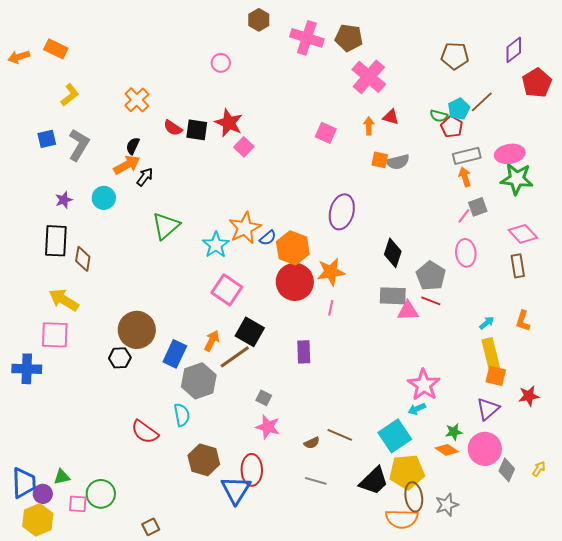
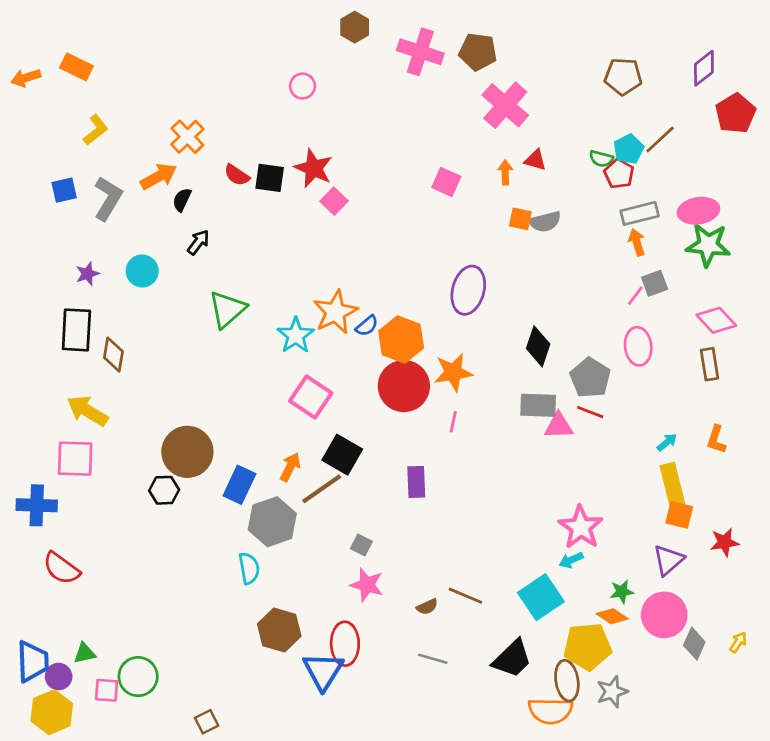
orange arrow: (127, 165) -> (159, 176), moved
red semicircle: (145, 432) -> (61, 568), moved
yellow pentagon: (407, 472) -> (587, 646), moved

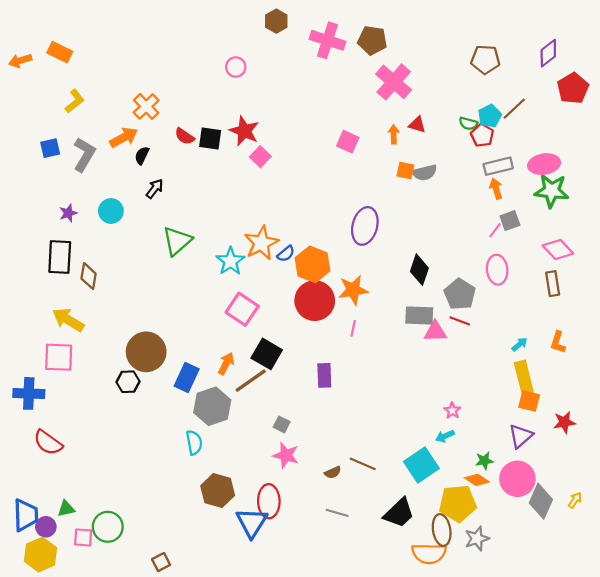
pink star: (581, 527) -> (452, 411), size x0.5
gray diamond: (694, 644) -> (541, 501), size x1.4

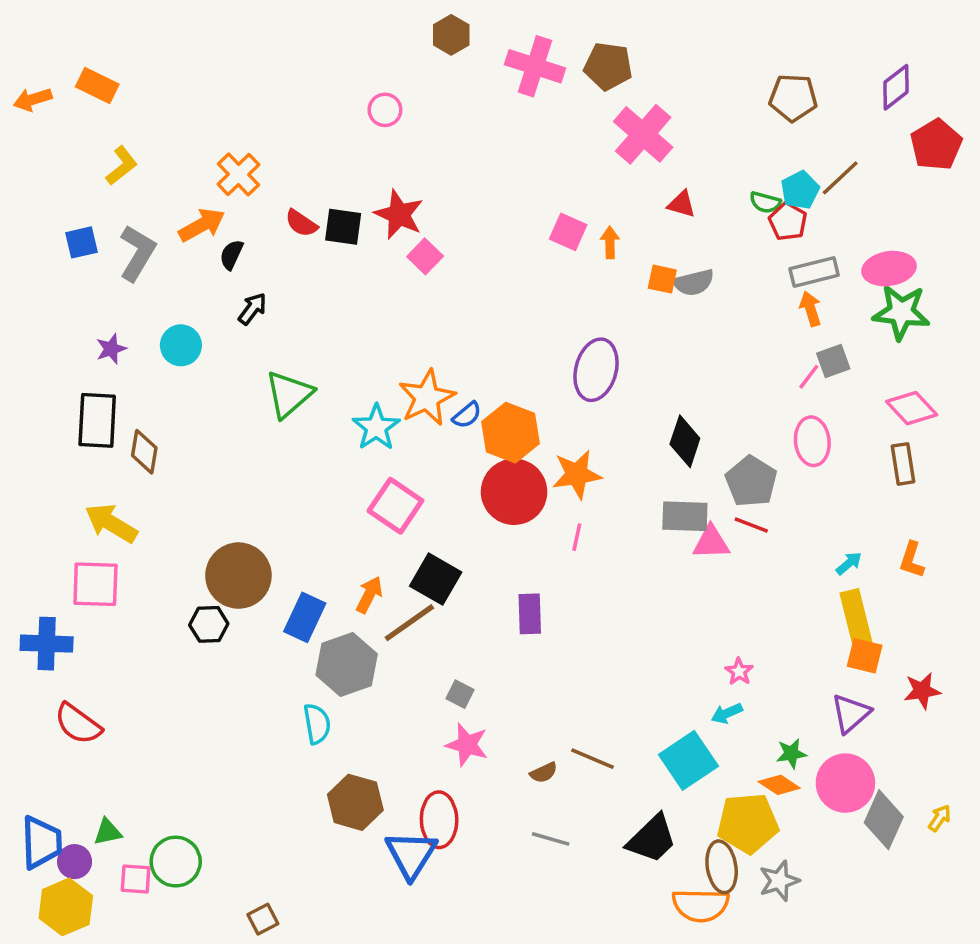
orange arrow: (394, 134) -> (610, 242), moved

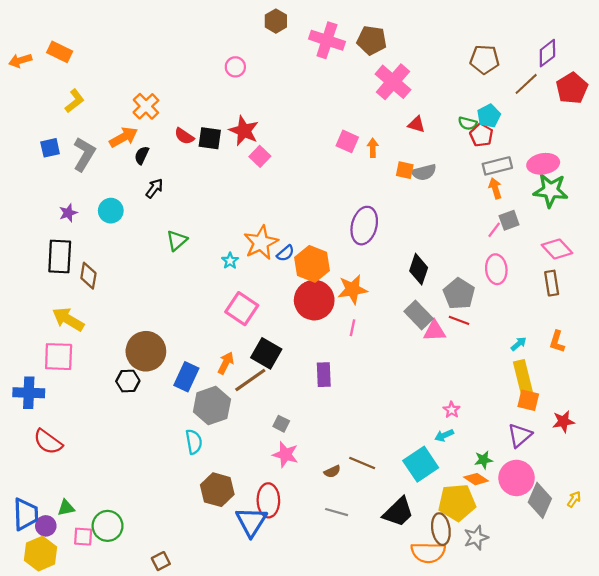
brown line: (840, 178) -> (526, 84), moved
green triangle: (289, 394) -> (177, 240), size x0.7
cyan star: (376, 427) -> (230, 261), size x0.6
gray rectangle: (685, 516) -> (419, 315), turned 44

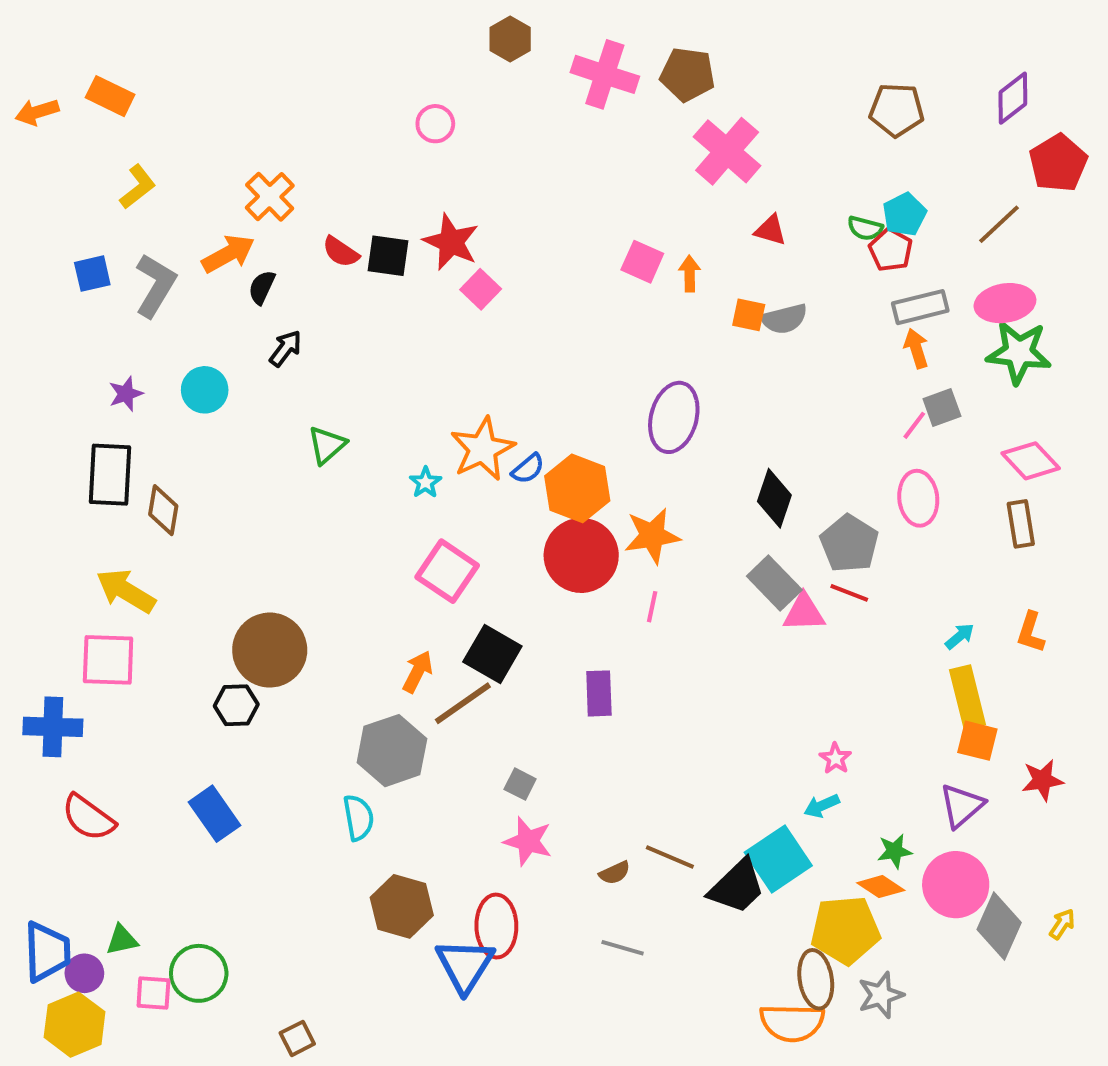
brown line: (526, 84) -> (999, 224), moved
blue rectangle: (186, 377) -> (215, 814), moved, turned -60
black trapezoid: (398, 512) -> (737, 887), moved

